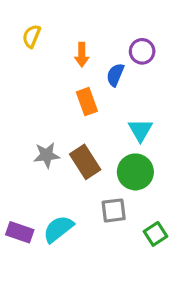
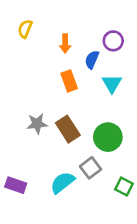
cyan triangle: (140, 130) -> (112, 84), moved
gray square: (114, 210) -> (91, 168), turned -30
cyan semicircle: (58, 229) -> (62, 183), moved
green square: (155, 234) -> (124, 187), turned -30

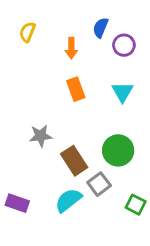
blue semicircle: (92, 60) -> (101, 28), moved
brown rectangle: (68, 129) -> (74, 161), moved

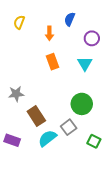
purple circle: (124, 45) -> (92, 38), moved
gray star: (41, 136) -> (16, 94), moved
brown rectangle: (74, 161) -> (36, 116), moved

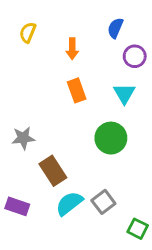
blue semicircle: (70, 19) -> (115, 28), moved
green circle: (82, 104) -> (111, 138), moved
gray square: (69, 127) -> (103, 202), moved
green square: (94, 141) -> (138, 229), moved

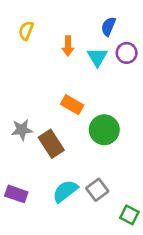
orange rectangle: (77, 90) -> (72, 105), moved, turned -40
cyan triangle: (124, 93) -> (97, 57), moved
brown rectangle: (53, 171) -> (51, 144), moved

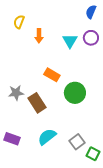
blue semicircle: (108, 26) -> (91, 12), moved
orange arrow: (68, 46) -> (39, 36), moved
gray square: (97, 190) -> (77, 142), moved

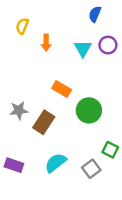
blue semicircle: (91, 12) -> (95, 14), moved
brown rectangle: (37, 103) -> (44, 122), turned 66
green square: (93, 154) -> (110, 150), moved

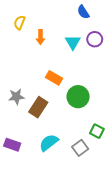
blue semicircle: (95, 14) -> (83, 12), turned -56

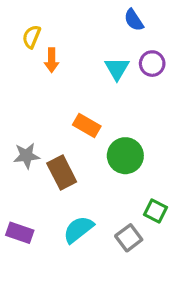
orange arrow: (40, 37) -> (52, 60), moved
brown rectangle: (38, 107) -> (62, 172), turned -60

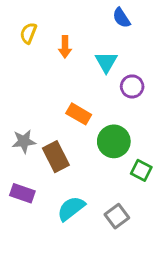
orange arrow: (52, 60) -> (65, 47), moved
purple circle: (152, 64) -> (132, 86), moved
green square: (155, 211) -> (141, 170), moved
purple rectangle: (20, 233) -> (22, 193), moved

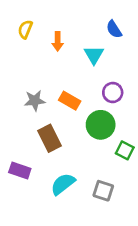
blue semicircle: (121, 18) -> (114, 29), moved
purple circle: (132, 86) -> (113, 93), moved
gray star: (24, 141) -> (35, 101), moved
gray square: (117, 216) -> (103, 191), turned -35

